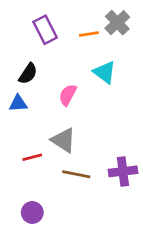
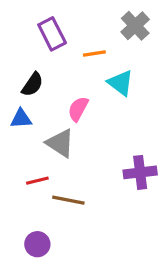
orange line: (89, 34) -> (94, 53), moved
gray triangle: (63, 140) -> (60, 143), moved
purple cross: (123, 171) -> (140, 172), moved
brown line: (76, 174) -> (68, 200), moved

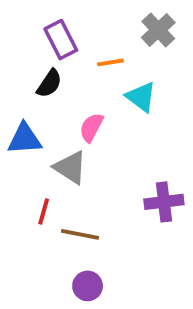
black semicircle: (32, 84) -> (49, 83), moved
blue triangle: (21, 119) -> (25, 139), size x1.4
red line: (37, 181) -> (44, 211), turned -60
purple circle: (37, 244) -> (88, 286), moved

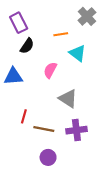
purple rectangle: (61, 40) -> (19, 23), moved
gray triangle: (70, 168) -> (68, 98), moved
purple cross: (164, 202) -> (76, 130), moved

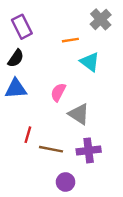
black semicircle: (27, 46) -> (16, 58), moved
pink semicircle: (50, 70) -> (58, 92), moved
purple circle: (48, 157) -> (66, 182), moved

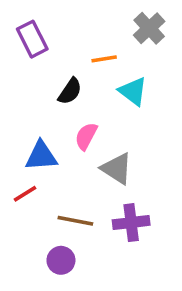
black semicircle: (16, 58) -> (70, 91), moved
blue triangle: (16, 89) -> (41, 156), moved
red line: (28, 135) -> (25, 194), moved, turned 42
purple circle: (66, 182) -> (61, 260), moved

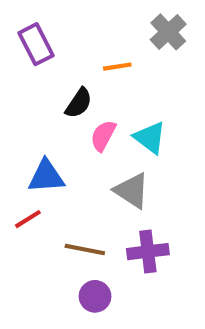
cyan triangle: (133, 91) -> (150, 138), moved
pink semicircle: (86, 136) -> (103, 136), moved
purple circle: (61, 260) -> (95, 296), moved

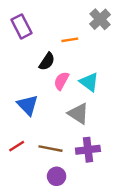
blue triangle: (46, 176) -> (28, 105), turned 50
red line: (28, 219) -> (17, 146), moved

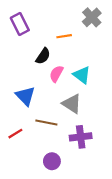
brown line: (50, 149) -> (46, 123), moved

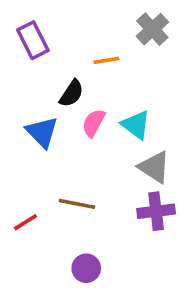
blue triangle: (25, 96) -> (42, 132), moved
gray triangle: (72, 104) -> (154, 167), moved
purple cross: (81, 137) -> (156, 211), moved

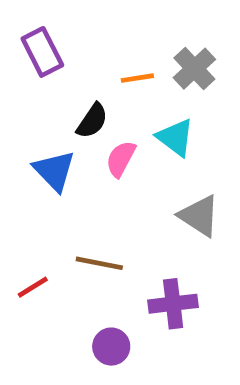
gray cross: (152, 29) -> (194, 69), moved
cyan triangle: (136, 125) -> (175, 137), moved
purple cross: (156, 211) -> (173, 304), moved

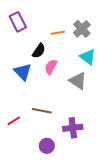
cyan triangle: (175, 137) -> (88, 57), moved
gray triangle: (199, 216) -> (78, 81), moved

